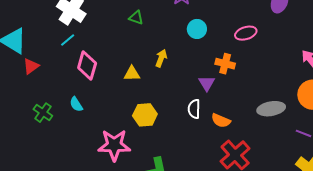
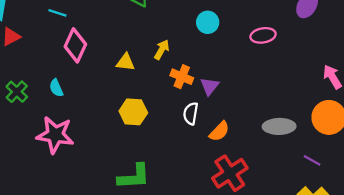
cyan line: (68, 40) -> (57, 13), turned 49
orange cross: (225, 64) -> (182, 77), moved
orange semicircle: (221, 121) -> (219, 131), turned -78
pink star: (114, 145) -> (55, 135), moved

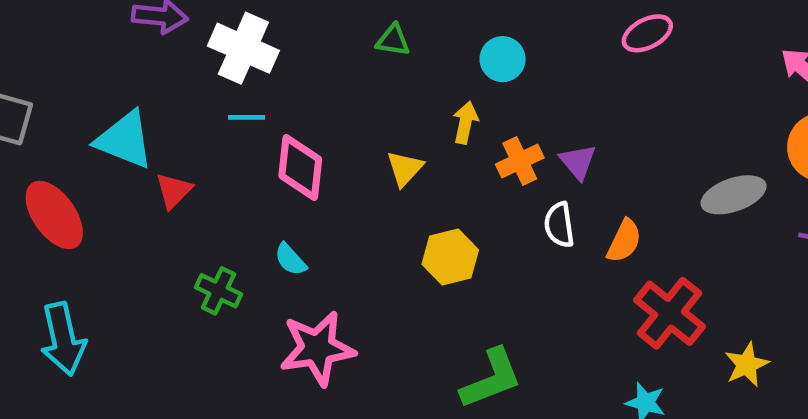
cyan circle: (208, 22) -> (503, 59), moved
yellow triangle: (125, 62) -> (405, 168), turned -36
orange cross: (182, 77) -> (520, 161), turned -30

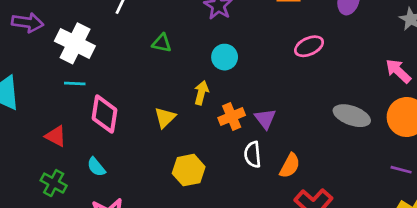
red triangle: (174, 191) -> (56, 136), moved, turned -50
gray ellipse: (734, 195) -> (352, 116), moved, turned 36

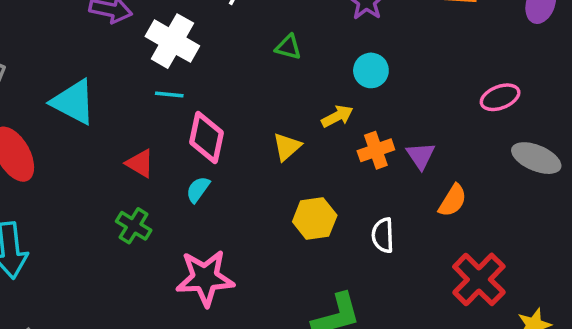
pink ellipse: (309, 46) -> (500, 97), moved
yellow arrow: (201, 93) -> (337, 116), turned 45
white semicircle: (253, 155) -> (383, 235), moved
orange semicircle: (290, 166) -> (453, 201), moved
cyan semicircle: (96, 167) -> (198, 189), moved, turned 72

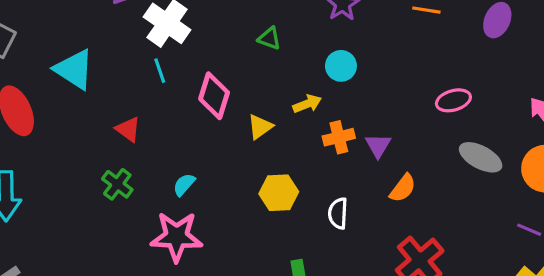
cyan line: (169, 95) -> (160, 71), turned 60
pink diamond: (207, 138) -> (214, 96), moved
cyan semicircle: (198, 189) -> (184, 185), moved

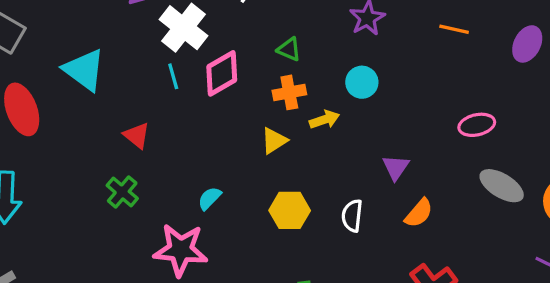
pink diamond: (214, 96) -> (222, 73), moved, turned 39
orange cross: (339, 137) -> (289, 92), moved
cyan semicircle: (184, 185) -> (210, 198), moved
white semicircle: (338, 213) -> (352, 216), moved

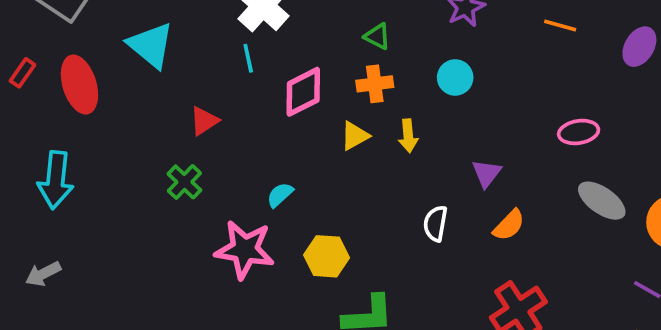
pink diamond: (222, 73) -> (303, 92), moved
yellow arrow: (325, 120) -> (408, 136), moved, turned 100
red triangle: (137, 135) -> (204, 121), turned 44
yellow hexagon: (290, 210) -> (326, 256), moved

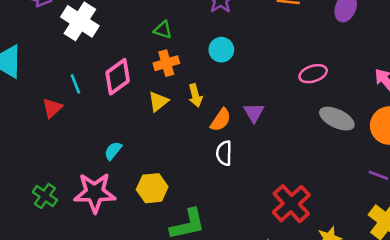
cyan line: (248, 58) -> (75, 84), moved
green cross: (184, 182) -> (45, 196), moved
orange semicircle: (509, 225) -> (221, 120), moved

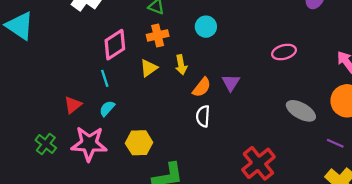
cyan line: (75, 84) -> (105, 78), moved
red triangle: (52, 108) -> (73, 105), moved
gray ellipse: (337, 119) -> (301, 111), moved

